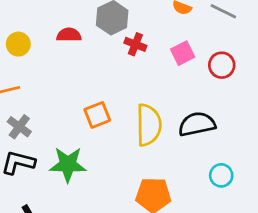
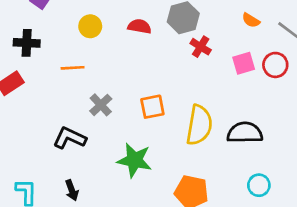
red circle: (222, 65) -> (275, 65), moved
gray cross: (19, 127) -> (101, 105), moved
green star: (68, 164) -> (134, 160), moved

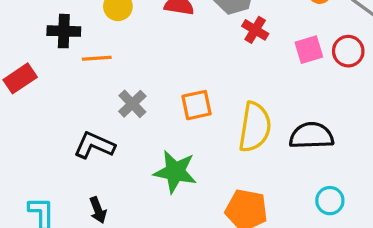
black cross: (27, 43) -> (64, 31), moved

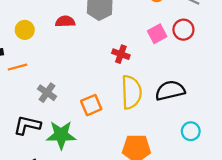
red cross: (255, 30) -> (121, 54), moved
orange square: (197, 105) -> (91, 105), moved
green star: (175, 172) -> (61, 135), moved

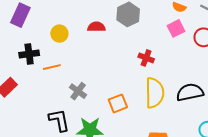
pink square: (157, 34) -> (176, 28), moved
black L-shape: (27, 125) -> (59, 120), turned 65

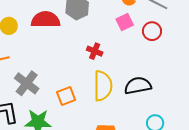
red semicircle: (96, 27) -> (46, 20), size x1.6
gray cross: (78, 91) -> (27, 83), size x1.4

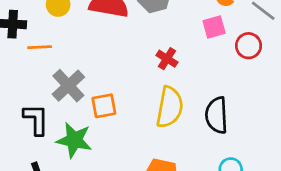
black semicircle: (138, 86) -> (217, 115), turned -92
orange square: (66, 96) -> (104, 106), moved

